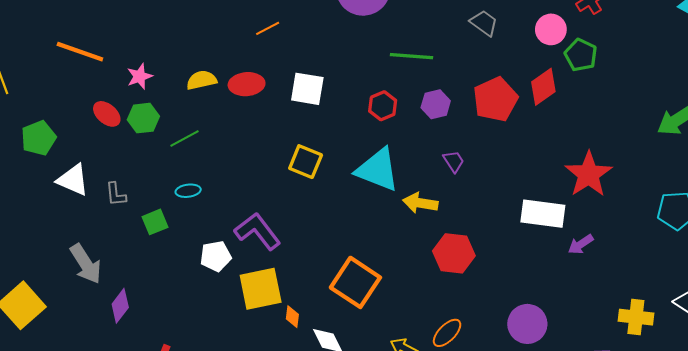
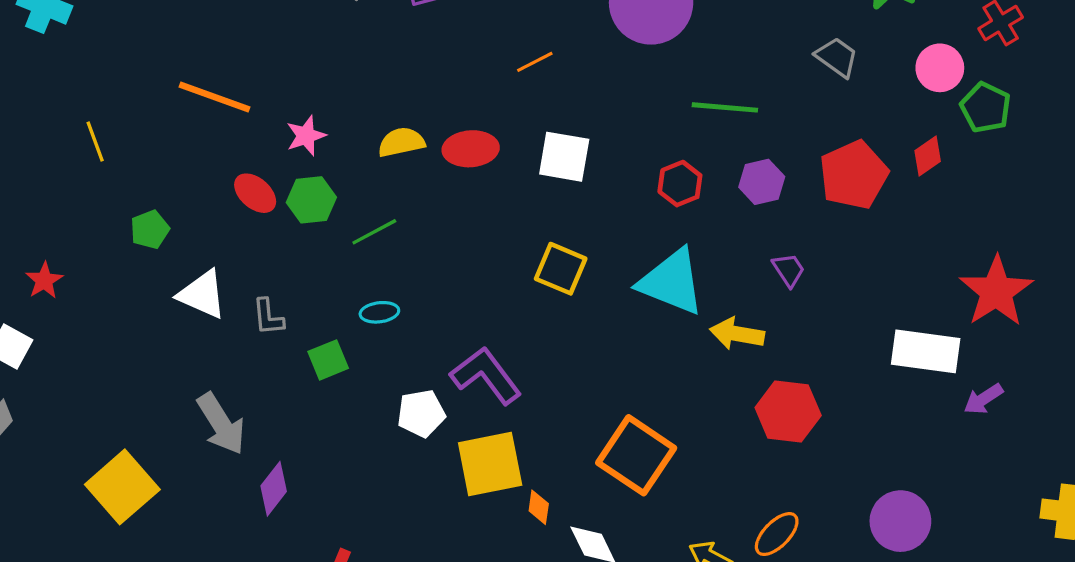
orange line: (268, 28) -> (535, 62), moved
red diamond: (543, 87) -> (928, 156), size x0.7
green pentagon: (39, 138) -> (150, 229), size x0.7

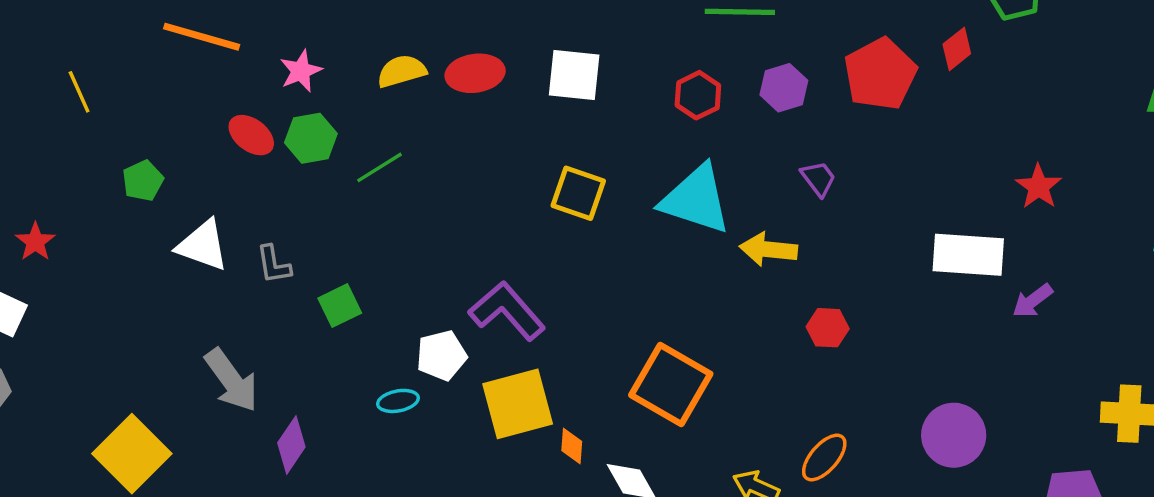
red star: (996, 291) -> (1039, 187), size x0.6
cyan ellipse: (379, 312) -> (398, 401), moved
red hexagon: (788, 412) -> (828, 328), size x0.6

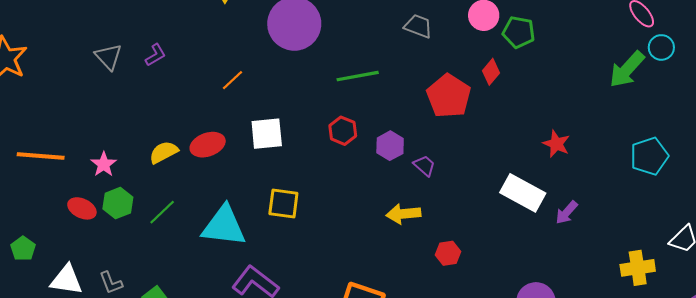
purple hexagon: (784, 88) -> (390, 146), moved
cyan triangle: (696, 199) -> (224, 226), moved
white rectangle: (968, 255) -> (523, 193), turned 36

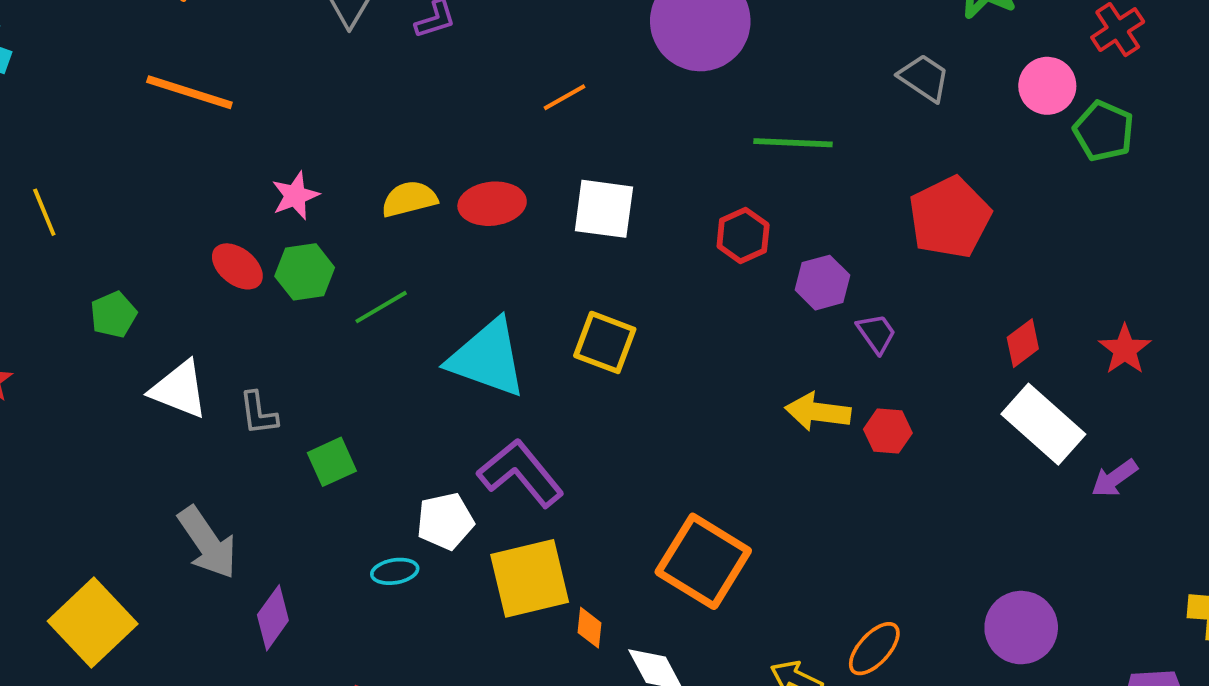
red diamond: (491, 72) -> (1023, 343), moved
orange line: (41, 156) -> (189, 92), moved
red hexagon: (448, 253) -> (888, 431), moved

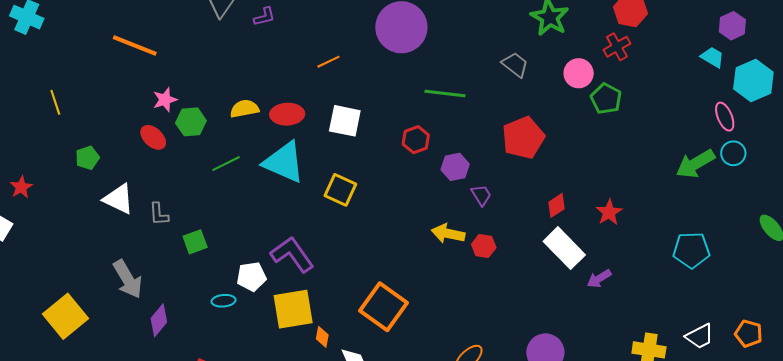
pink star: (295, 196) -> (165, 100), moved
green hexagon: (305, 272) -> (191, 122), moved
cyan triangle: (487, 358) -> (284, 162), moved

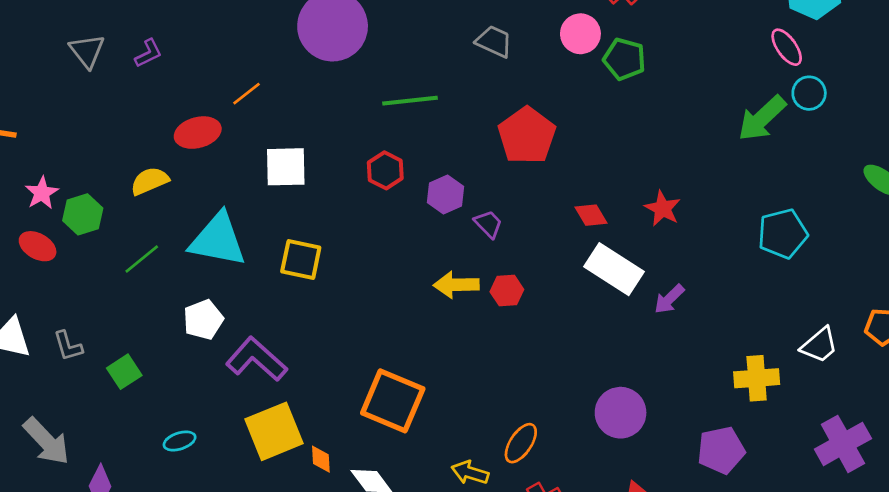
red ellipse: (287, 114) -> (198, 133), moved
red diamond: (557, 205) -> (591, 215), turned -75
white pentagon: (251, 277) -> (203, 320), moved

